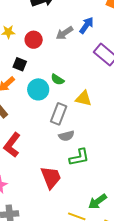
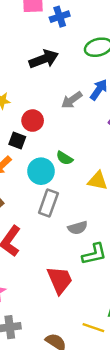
red circle: (34, 40) -> (33, 121), moved
gray rectangle: (59, 114) -> (48, 203), moved

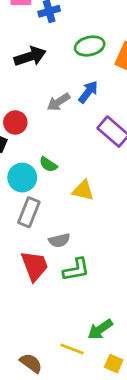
red trapezoid: (60, 280) -> (35, 266), moved

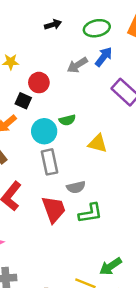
green ellipse: (90, 46) -> (97, 28), moved
black arrow: (30, 56) -> (53, 25), size x0.6
green semicircle: (48, 164) -> (67, 120), turned -49
gray rectangle: (29, 212) -> (49, 162), turned -35

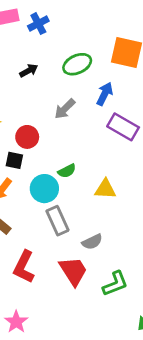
blue arrow: (104, 57) -> (105, 94), moved
green L-shape: (90, 213) -> (115, 284), moved

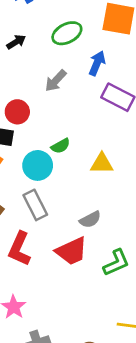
gray rectangle: (57, 221) -> (35, 205), moved
red trapezoid: (73, 271) -> (72, 251), turned 100

